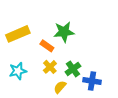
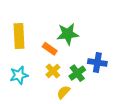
yellow rectangle: (18, 34) -> (19, 36), turned -70
blue cross: (92, 81) -> (97, 63), moved

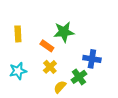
yellow rectangle: (19, 36) -> (18, 34), size x0.7
green cross: (77, 73) -> (79, 77), moved

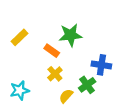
yellow rectangle: (18, 34) -> (20, 37), turned 49
cyan star: (18, 71) -> (20, 90), moved

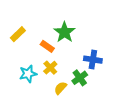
green star: (70, 35) -> (64, 32), turned -30
cyan star: (20, 90) -> (28, 74), moved

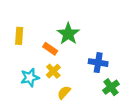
yellow rectangle: (18, 34) -> (19, 36), turned -42
green cross: (80, 78) -> (111, 87), moved

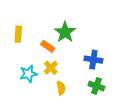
green cross: (111, 87) -> (96, 86), moved, turned -35
yellow semicircle: (64, 92) -> (61, 88), turned 128

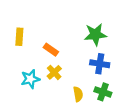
green star: (65, 32) -> (95, 34), moved, turned 30
yellow semicircle: (61, 88) -> (78, 94), moved

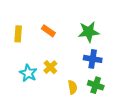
orange rectangle: (51, 50) -> (48, 31), moved
cyan star: (30, 79) -> (28, 73), turned -30

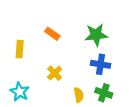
yellow rectangle: (18, 34) -> (20, 49), moved
cyan star: (28, 73) -> (20, 92), moved

